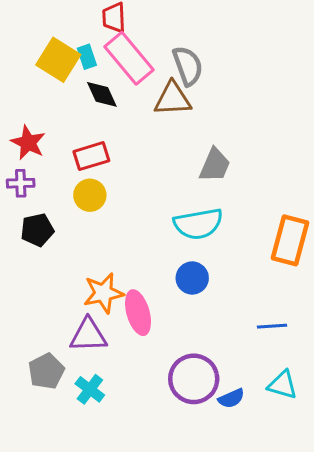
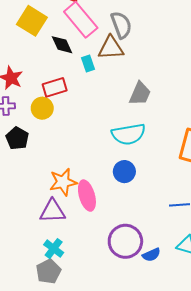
cyan rectangle: (87, 57) -> (88, 63), moved
yellow circle: (90, 195) -> (42, 108), moved
black pentagon: (37, 230) -> (17, 138), turned -30
gray pentagon: (46, 371) -> (48, 271), moved

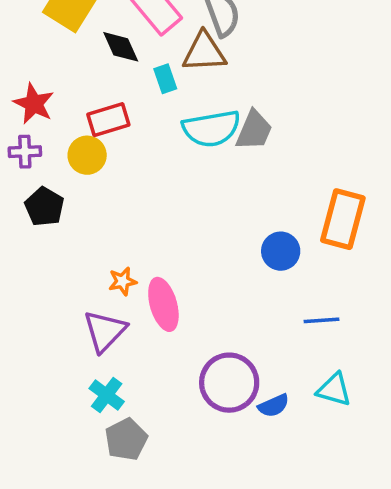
cyan semicircle: (129, 134) -> (211, 129), moved
blue circle: (124, 172) -> (281, 251), moved
orange star: (63, 182) -> (123, 281), size x0.6
purple triangle: (53, 211) -> (105, 331), turned -44
gray pentagon: (48, 271) -> (126, 439), moved

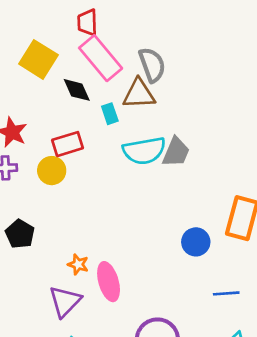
black pentagon: (44, 207) -> (20, 234), moved
orange star: (123, 281) -> (78, 264), turned 30

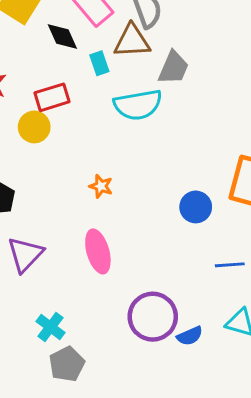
gray trapezoid: (176, 152) -> (173, 68), moved
orange star: (78, 264) -> (101, 186), moved
purple triangle: (65, 301) -> (25, 254), moved

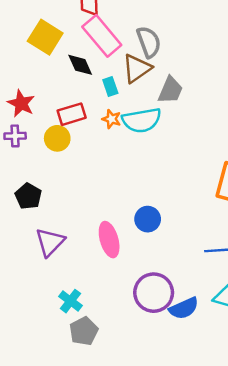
brown triangle: (132, 41) -> (137, 68), turned -32
orange star: (101, 186) -> (111, 119), moved
blue circle: (196, 207) -> (148, 219), moved
blue semicircle: (190, 336) -> (184, 308), size x1.4

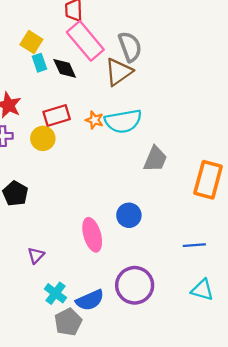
yellow square: (45, 37) -> (31, 42), size x0.7
cyan rectangle: (110, 87) -> (39, 63), moved
gray trapezoid: (171, 90) -> (155, 159), moved
purple triangle: (50, 242) -> (36, 255), moved, size x0.6
blue semicircle: (184, 308) -> (90, 300), moved

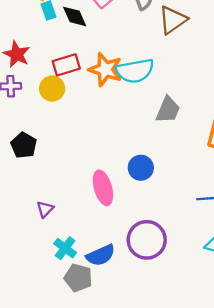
brown triangle: (119, 72) -> (173, 20), moved
orange star: (94, 120) -> (105, 70), size x1.8
gray pentagon: (68, 322) -> (78, 278), turned -30

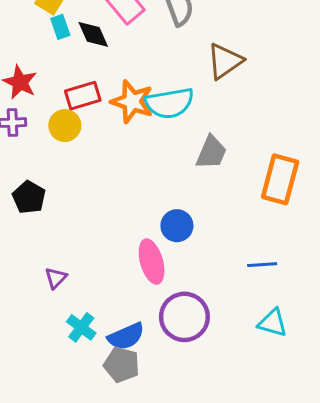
brown triangle: (173, 20) -> (225, 61), moved
pink ellipse: (103, 188) -> (152, 262), moved
gray pentagon: (78, 278) -> (122, 365), moved

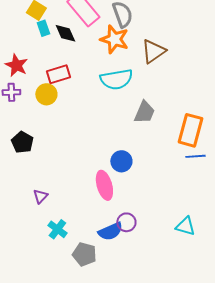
orange star: (132, 102) -> (114, 39), moved
blue line: (262, 265) -> (195, 156), moved
purple circle: (184, 317) -> (126, 222), size x0.6
blue semicircle: (126, 336) -> (110, 231), moved

